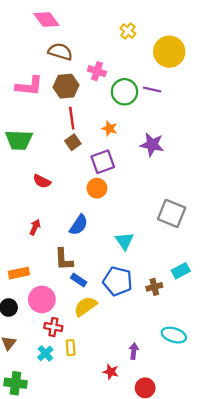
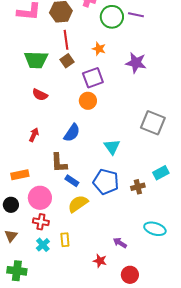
green trapezoid: (19, 140) -> (36, 60), moved
red cross: (53, 327) -> (41, 222), moved
purple arrow: (134, 351) -> (120, 243), turned -64

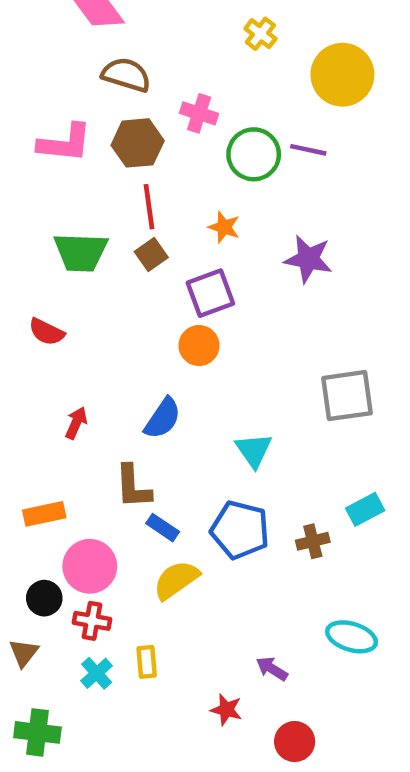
red semicircle: (40, 95) -> (47, 332), moved
gray square: (153, 123) -> (347, 396), turned -30
black circle: (11, 205) -> (44, 598), moved

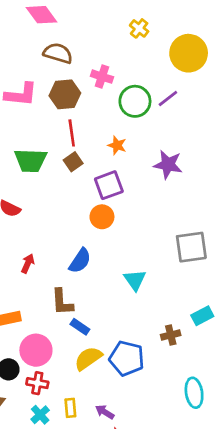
purple line: (308, 150) -> (168, 99), turned -50
blue pentagon: (240, 530) -> (127, 358), moved
cyan ellipse: (351, 637) -> (194, 393), turned 64
purple arrow: (272, 669) -> (105, 412), moved

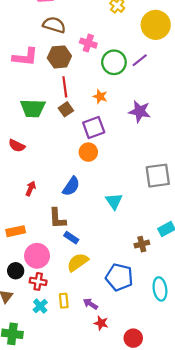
blue pentagon: (127, 358) -> (119, 277), moved

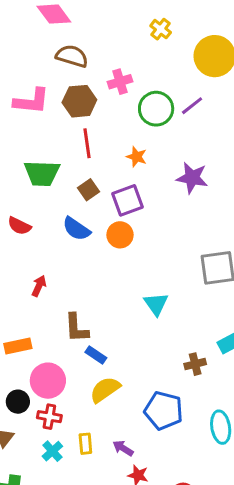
pink cross: (88, 43) -> (120, 82), turned -35
brown square: (66, 109) -> (88, 190), moved
blue semicircle: (71, 186) -> (76, 229), moved, turned 90

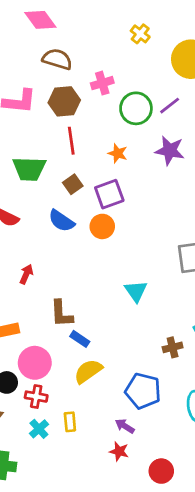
purple star: (192, 178) -> (170, 151), moved
purple arrow: (123, 448) -> (125, 426), moved

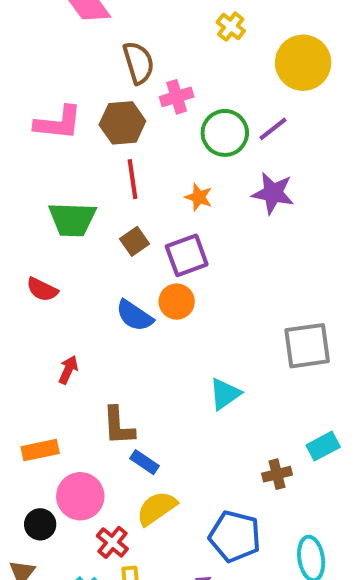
brown semicircle: (57, 59) -> (139, 63), moved, turned 56
blue semicircle: (61, 221) -> (134, 316), moved
cyan triangle: (136, 291) -> (225, 394), turned 30
red cross: (36, 397) -> (112, 542), moved, turned 30

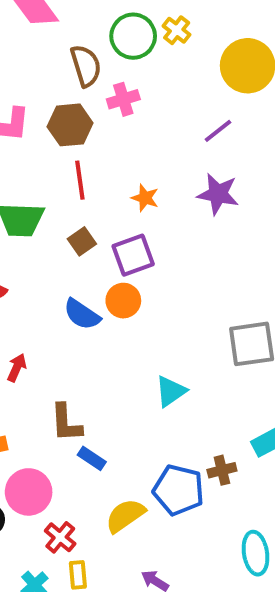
green circle: (225, 133) -> (133, 36), moved
yellow semicircle: (157, 508) -> (125, 516), moved
blue pentagon: (235, 536) -> (179, 490), moved

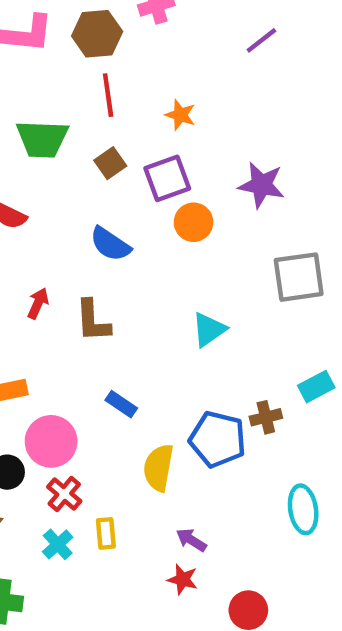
purple star: (218, 194) -> (261, 185), moved
orange circle: (123, 301) -> (194, 222), moved
brown L-shape: (66, 423) -> (93, 321), moved
yellow semicircle: (125, 516) -> (158, 468), turned -45
red cross: (60, 537) -> (64, 494), moved

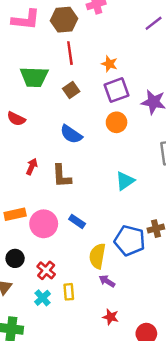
purple square: (167, 178) -> (117, 90), moved
pink circle: (51, 441) -> (44, 224), moved
purple arrow: (191, 540) -> (107, 281), moved

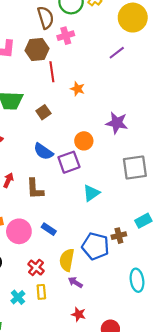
red line: (70, 53) -> (52, 72), moved
purple square: (117, 90) -> (69, 162), moved
red cross: (46, 270) -> (36, 267), moved

